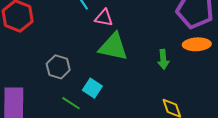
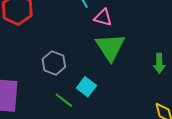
green triangle: (113, 47) -> (110, 47), turned 40

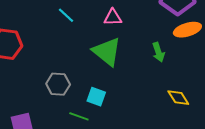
pink triangle: (103, 18) -> (113, 17), moved

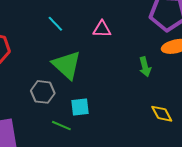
green triangle: (107, 52) -> (67, 65), moved
cyan square: (96, 97) -> (80, 107), turned -30

